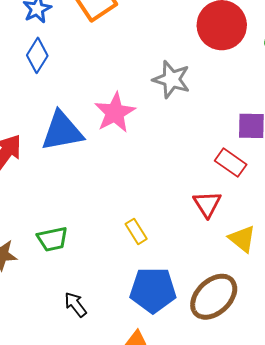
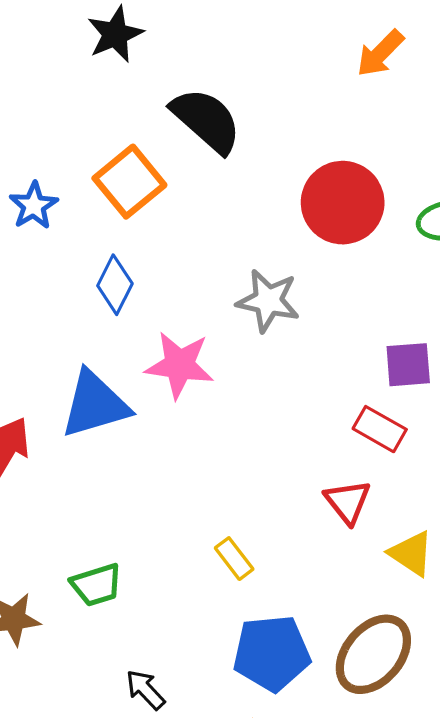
blue diamond: (37, 55) -> (115, 285), moved
pink star: (115, 113) -> (179, 365), turned -30

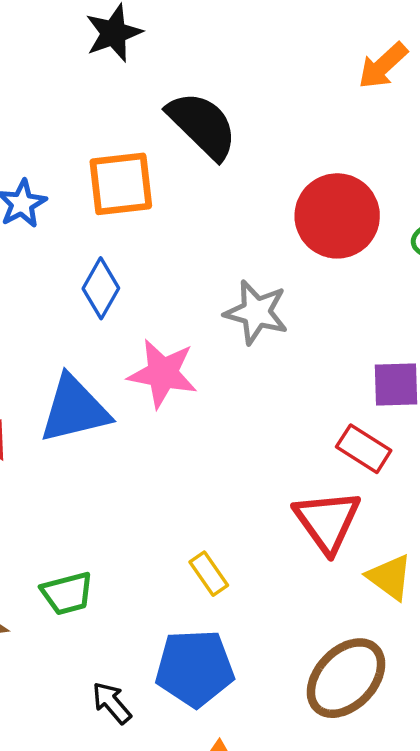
orange square: (129, 182) -> (121, 184), turned 30
red triangle: (348, 502) -> (327, 521), size x1.4
blue pentagon: (272, 653) -> (195, 668), moved

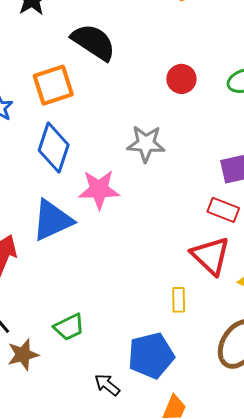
red circle: (337, 216) -> (181, 79), size x0.6
blue diamond: (101, 288) -> (54, 148), size x1.4
yellow rectangle: (209, 574) -> (179, 300), moved, turned 45

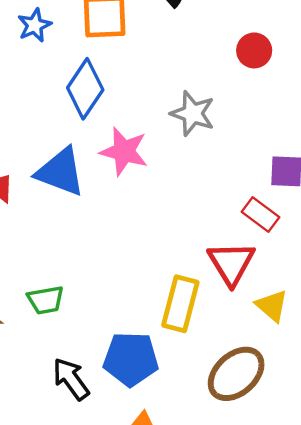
blue triangle: (52, 220) -> (60, 172), turned 30
yellow rectangle: (179, 300) -> (180, 304), size x1.8
black arrow: (107, 385) -> (71, 379), size x1.4

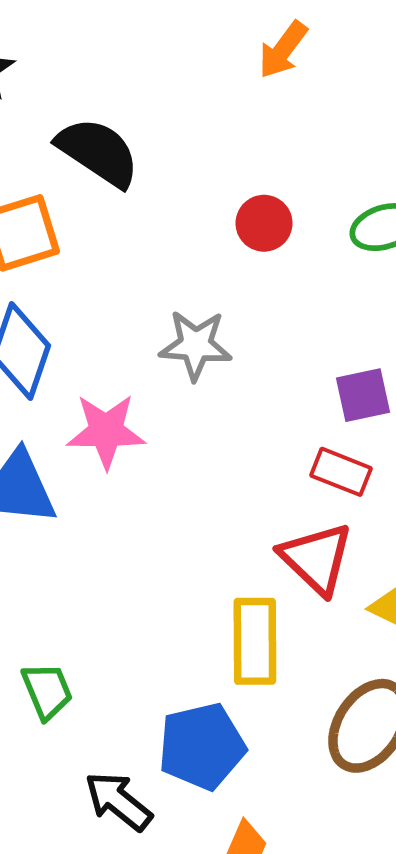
green trapezoid: (46, 300) -> (47, 691), turned -87

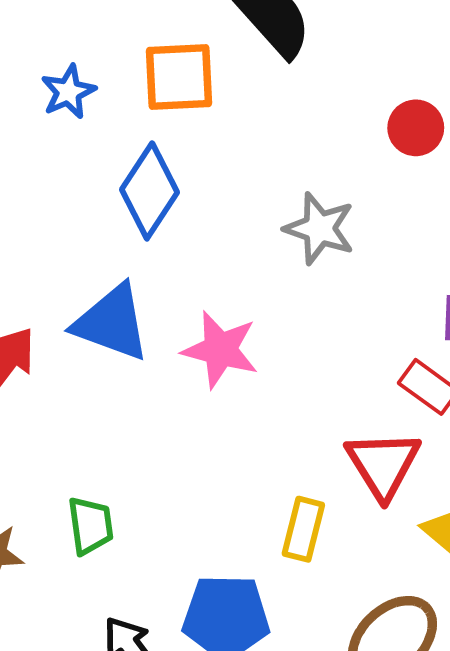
pink star: (106, 431) -> (220, 350), moved
yellow rectangle: (255, 641) -> (303, 529), size x0.7

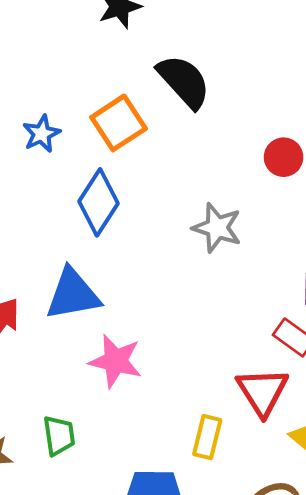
orange square: (179, 77) -> (119, 123), turned -30
blue triangle: (112, 323) -> (73, 294), turned -30
pink star: (220, 350) -> (116, 361), moved

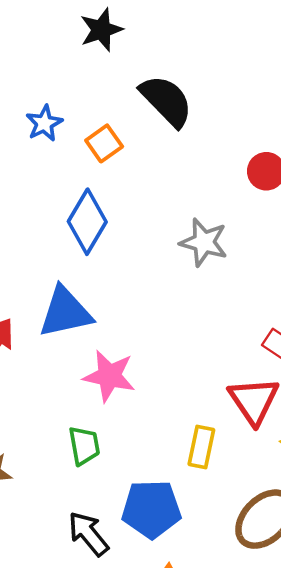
orange square: (119, 123) -> (104, 143), size x0.7
blue star: (42, 134) -> (44, 123), moved
green trapezoid: (59, 436) -> (84, 446), moved

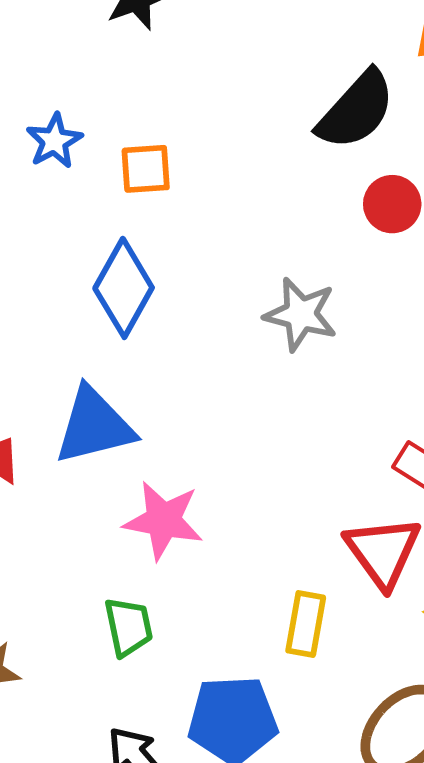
black semicircle: (166, 101) -> (356, 110), moved, turned 88
orange square: (104, 143) -> (146, 169), turned 33

